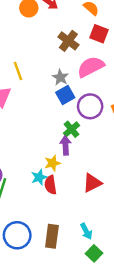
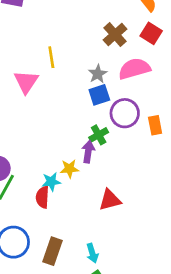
red semicircle: (50, 185) -> (42, 197), moved

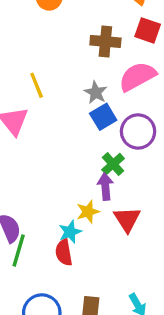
brown cross: (115, 35) -> (105, 41), turned -30
red triangle: (110, 200) -> (127, 219), moved, turned -35

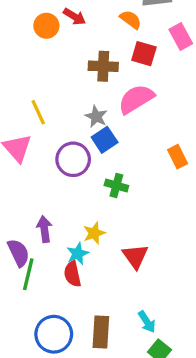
purple circle: (138, 131) -> (73, 159), moved
green cross: (113, 164) -> (116, 186), turned -30
purple arrow: (105, 187) -> (44, 229), moved
red triangle: (127, 219) -> (135, 256), moved

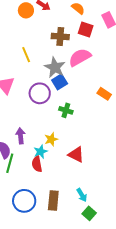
yellow line: (38, 112) -> (26, 55), moved
gray star: (96, 116) -> (55, 67), size x1.5
orange rectangle: (178, 157) -> (104, 94), turned -32
red triangle: (135, 256) -> (76, 154), turned -30

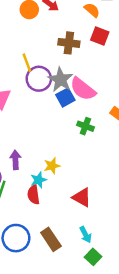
pink semicircle: (80, 57) -> (83, 89), moved, turned -115
purple circle: (40, 93) -> (39, 79), moved
green cross: (66, 110) -> (85, 126), moved
red triangle: (76, 154) -> (82, 197), moved
brown rectangle: (53, 200) -> (51, 239), turned -42

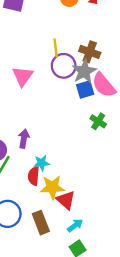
brown cross: (69, 43) -> (90, 52), moved
yellow star: (52, 166) -> (52, 187), moved, size x1.5
red triangle: (82, 197) -> (66, 200), moved
cyan arrow: (86, 235) -> (75, 225), turned -112

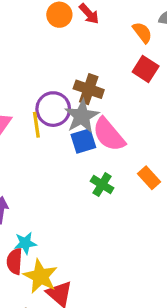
yellow line: (56, 48) -> (36, 125), moved
yellow star: (52, 187) -> (40, 276), turned 30

